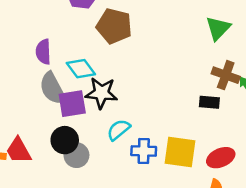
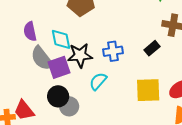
cyan diamond: (81, 69) -> (61, 39), turned 35
black rectangle: (209, 102) -> (152, 48), moved, turned -35
blue cross: (144, 151) -> (113, 51), moved

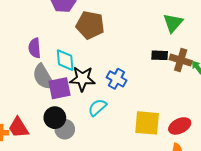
black rectangle: (152, 48) -> (160, 55), moved, turned 35
blue cross: (113, 51) -> (116, 79), turned 30

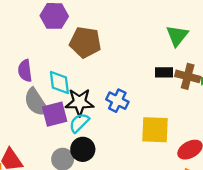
cyan semicircle: (97, 107) -> (79, 123), moved
black circle: (55, 118) -> (83, 149), moved
yellow square: (147, 123) -> (155, 130), moved

